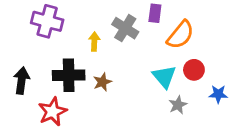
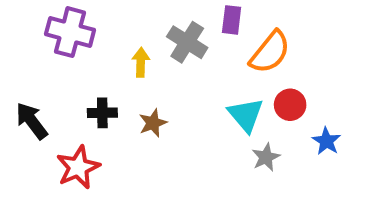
black cross: (69, 75) -> (102, 113), size x0.6
black arrow: (22, 81) -> (32, 121), turned -45
blue star: (218, 94) -> (326, 141), turned 30

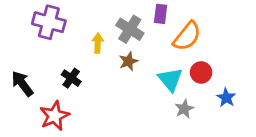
black cross: (102, 113) -> (71, 78), turned 36
brown star: (153, 123) -> (128, 61), moved

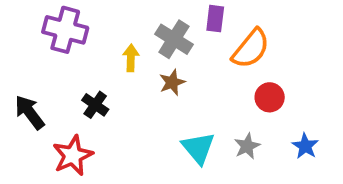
cyan triangle: (170, 79) -> (198, 148), moved
blue star: (226, 98) -> (305, 146), moved

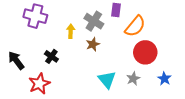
red circle: (270, 97) -> (145, 52), size x1.5

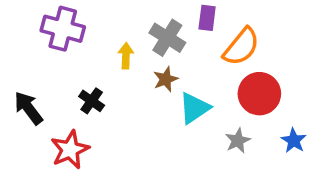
cyan triangle: (107, 80) -> (194, 108), moved, turned 36

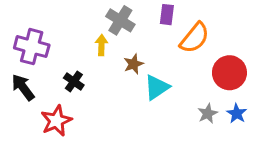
purple cross: (63, 29) -> (32, 47), moved
gray cross: (167, 38) -> (120, 20), moved
red circle: (259, 94) -> (229, 73), moved
gray star: (238, 141) -> (208, 113), moved

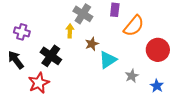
purple cross: (32, 47) -> (22, 32), size x0.7
black cross: (74, 81) -> (51, 56), size x1.5
gray star: (208, 113) -> (132, 76), moved
blue star: (237, 113) -> (157, 86), moved

